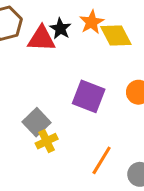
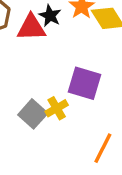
yellow cross: (47, 141) -> (57, 108), moved

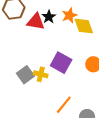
yellow cross: (57, 108) -> (41, 74), turned 32

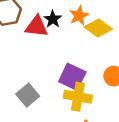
yellow diamond: (84, 26) -> (98, 28), turned -30
yellow cross: (41, 74) -> (78, 97), moved, size x1.5

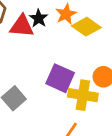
yellow cross: (78, 97) -> (83, 95), moved

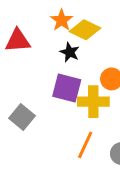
black star: (39, 18) -> (70, 52), moved

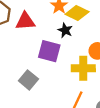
purple square: (67, 88) -> (49, 51), moved

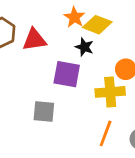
gray square: (28, 80) -> (44, 112), turned -30

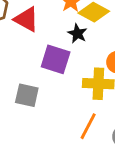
red triangle: (34, 40) -> (26, 19), turned 30

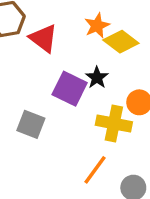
black star: (77, 34) -> (97, 78), moved

